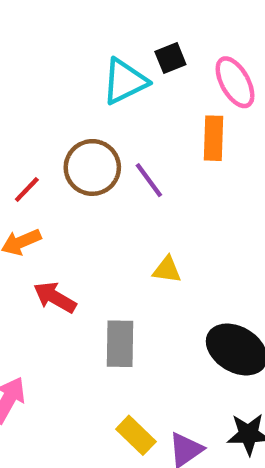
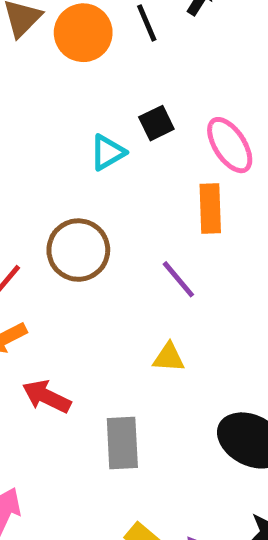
cyan triangle: (125, 81) -> (108, 152), size x0.7
purple line: (149, 180) -> (178, 279), moved

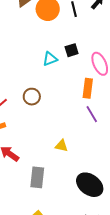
brown circle: (78, 250) -> (32, 97), size x0.7
purple line: (178, 279) -> (92, 114), moved

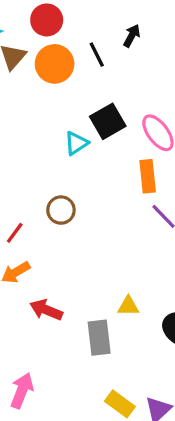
black square: (72, 50) -> (108, 121), size x1.5
yellow triangle: (61, 146) -> (128, 306), moved

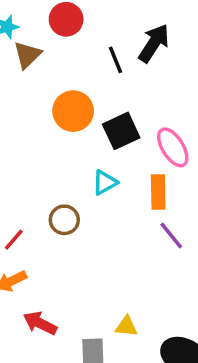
black arrow: (132, 36) -> (154, 43), size x1.6
orange circle: (55, 64) -> (73, 111), moved
cyan triangle: (76, 143) -> (105, 182), moved

